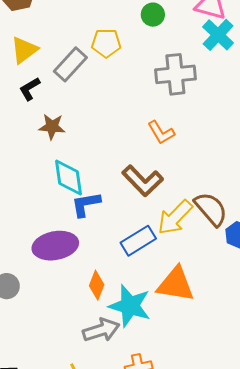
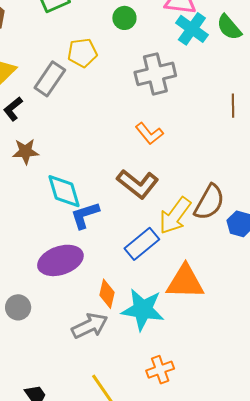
brown star: (52, 127) -> (26, 151), moved
brown semicircle: (211, 209) -> (209, 202), turned 78
gray arrow: (101, 330) -> (90, 326), moved

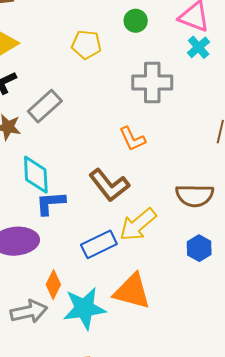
cyan cross: (192, 29) -> (199, 47), size x0.7
gray rectangle: (50, 79) -> (45, 106), moved
brown semicircle: (209, 202) -> (195, 196), moved, turned 48
cyan star: (143, 310) -> (84, 308), turned -30

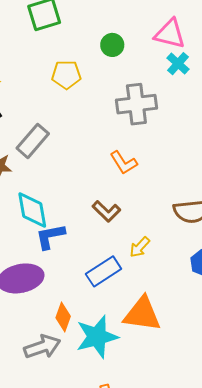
brown L-shape: (109, 185) -> (106, 211), size x0.7
yellow arrow: (138, 225) -> (140, 247), size x0.6

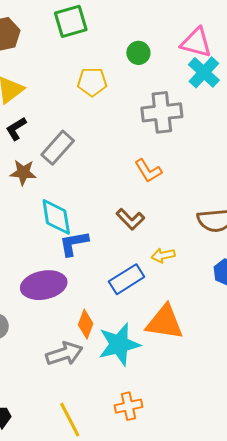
cyan cross: (178, 64) -> (204, 72), size x1.4
yellow arrow: (140, 247) -> (163, 255), turned 35

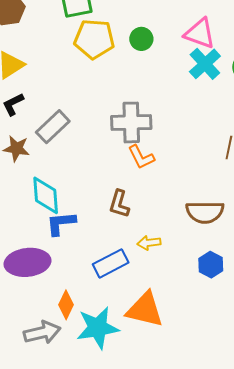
yellow pentagon: (92, 82) -> (94, 39), moved, size x1.4
gray cross: (162, 112) -> (131, 122), moved
brown L-shape: (130, 219) -> (119, 204), turned 56

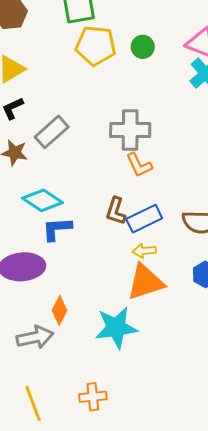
cyan diamond: (46, 195) -> (42, 200), turned -54
blue rectangle: (111, 263) -> (144, 219), moved
orange triangle: (145, 310) -> (145, 282), moved, turned -33
cyan star: (98, 328) -> (116, 328), moved

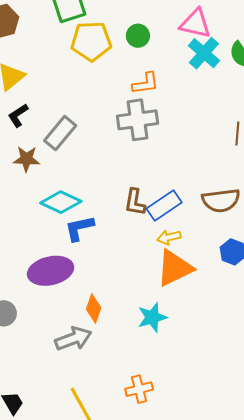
orange L-shape: (139, 165) -> (146, 83), moved, turned -64
cyan star: (116, 328) -> (152, 317), size x0.7

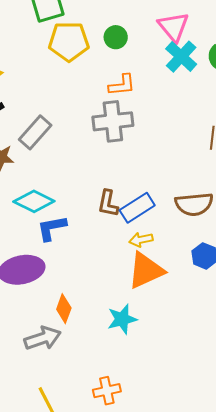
pink triangle: (195, 24) -> (173, 27), turned 36

